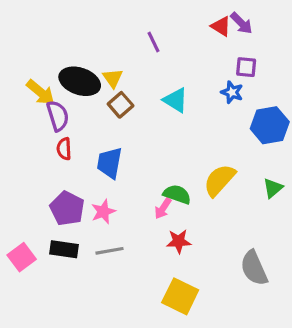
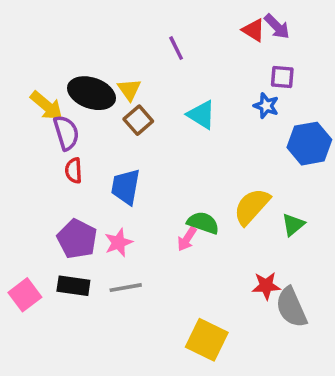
green triangle: (273, 188) -> (293, 225), moved
red star: (179, 241) -> (266, 286), moved

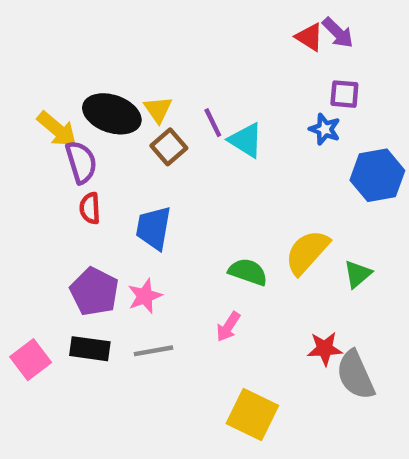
purple line: (176, 48) -> (213, 123), moved
pink arrow: (187, 239) -> (228, 327), moved

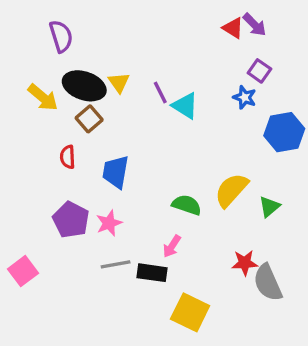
purple square: (344, 94) -> (259, 71), turned 30
brown square: (169, 147) -> (89, 119), moved
purple semicircle: (81, 162) -> (61, 36), moved
black rectangle: (90, 349) -> (152, 273), moved

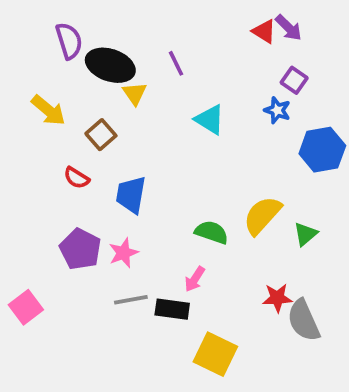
black ellipse: (84, 86) -> (110, 65), moved
purple line: (160, 92) -> (176, 63), moved
red semicircle: (68, 157) -> (77, 178), turned -55

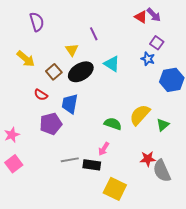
black ellipse: (110, 65) -> (81, 72), moved, turned -50
purple pentagon: (80, 249) -> (51, 124), moved, turned 30
pink star: (123, 253) -> (12, 135), moved

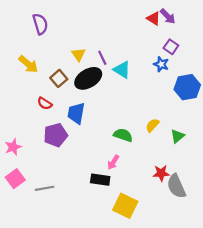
purple line: (94, 34) -> (102, 58), moved
yellow semicircle: (140, 115) -> (152, 125), size x0.6
gray line: (70, 160) -> (45, 188), moved

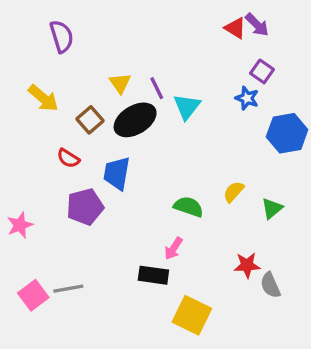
cyan triangle: (122, 70) -> (187, 107), turned 36
pink square: (15, 179) -> (33, 295), moved
gray semicircle: (176, 186) -> (270, 285), size x0.7

